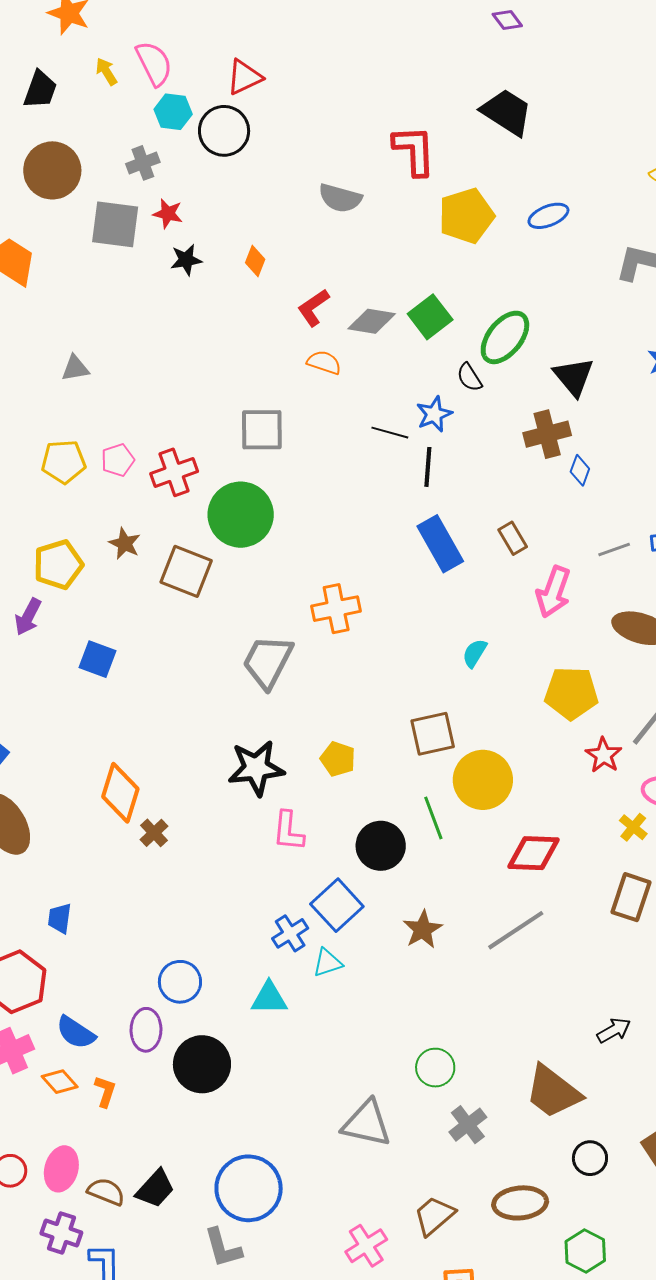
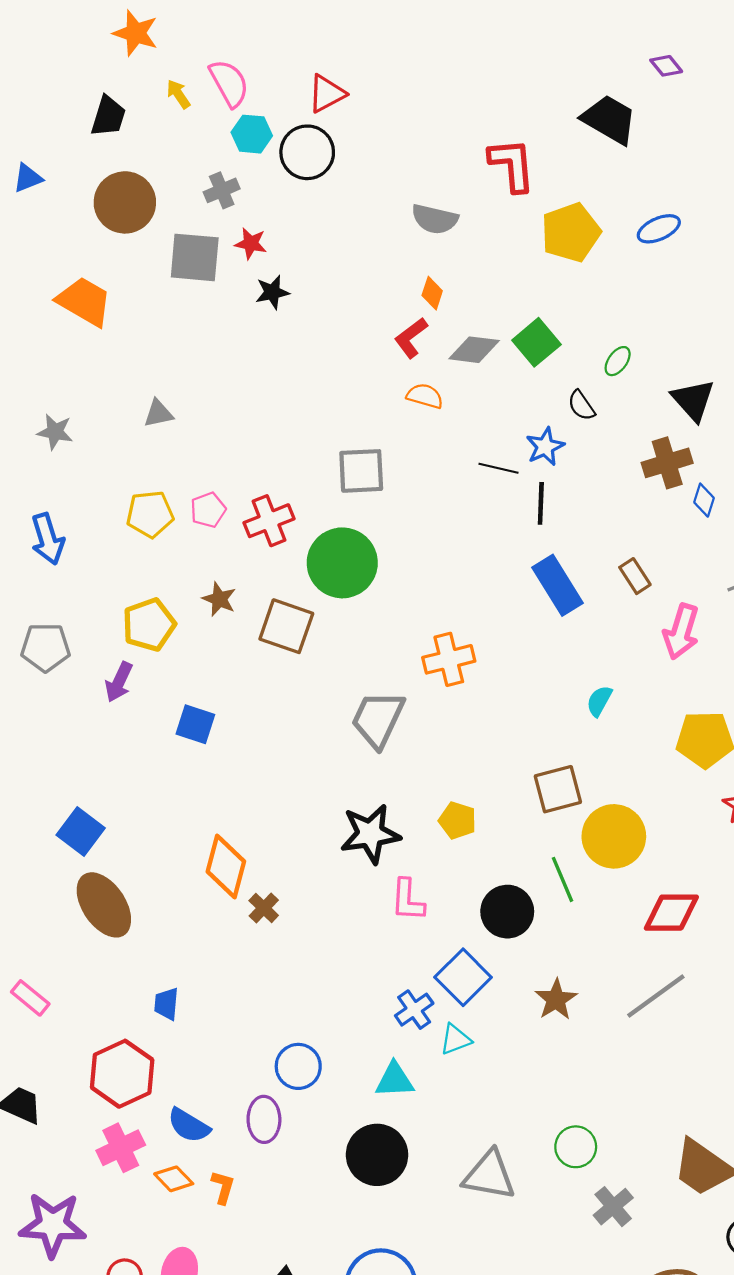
purple diamond: (507, 20) -> (666, 66), moved
orange diamond: (255, 261) -> (432, 293), moved
green ellipse: (505, 337) -> (618, 361), size x0.5
black circle: (202, 1064) -> (377, 1155), moved
gray triangle: (367, 1123) -> (489, 1175), moved

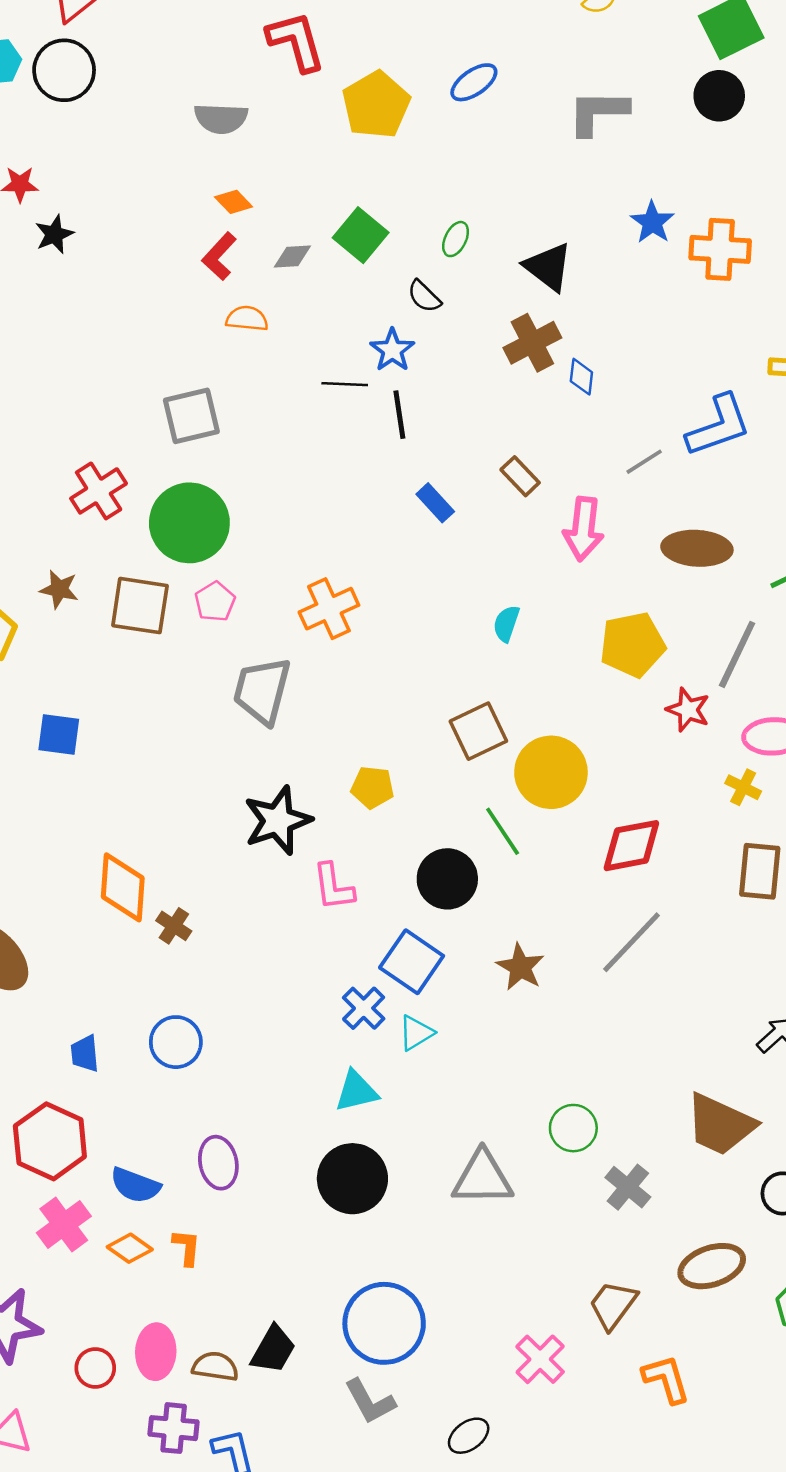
orange diamond: (432, 293) -> (234, 202), turned -52
gray diamond: (474, 350) -> (292, 256), size x0.7
pink pentagon: (208, 510) -> (215, 602), moved
blue rectangle: (558, 585) -> (435, 503), size x0.6
blue circle: (298, 1066) -> (176, 1042), moved

